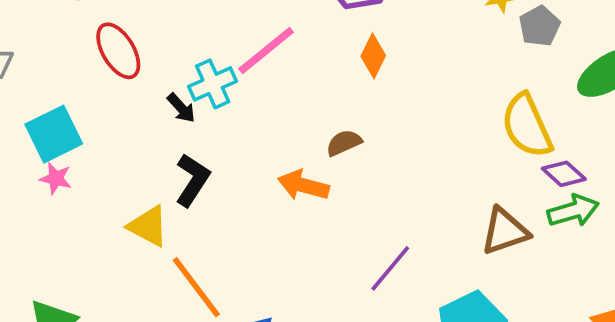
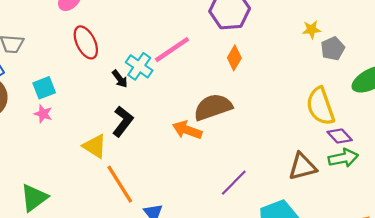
cyan cross: (213, 84) -> (139, 66), turned -36
cyan square: (54, 134) -> (44, 88), size x0.7
brown semicircle: (344, 143) -> (213, 107), size x1.8

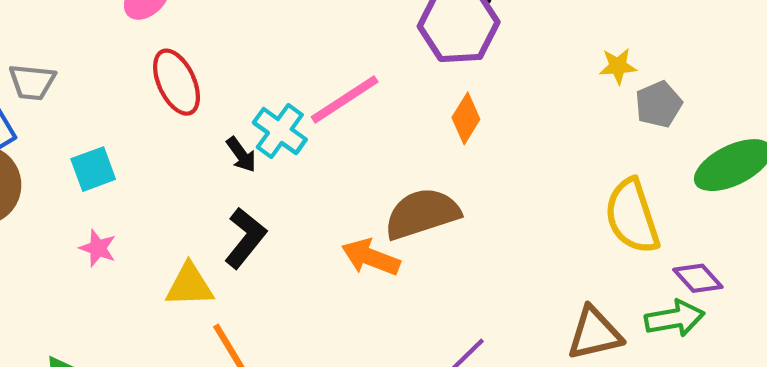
pink star: (43, 114) -> (98, 248), moved
purple diamond: (340, 136) -> (698, 278), moved
yellow triangle: (95, 146) -> (190, 285), turned -36

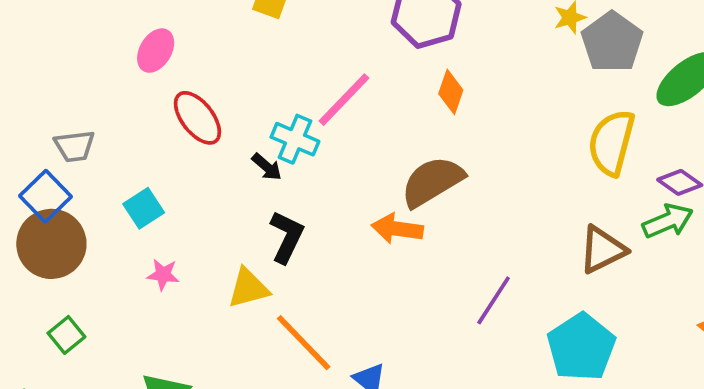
gray pentagon: (659, 104) -> (612, 42), size x1.5
yellow semicircle: (632, 216) -> (611, 143), turned 46

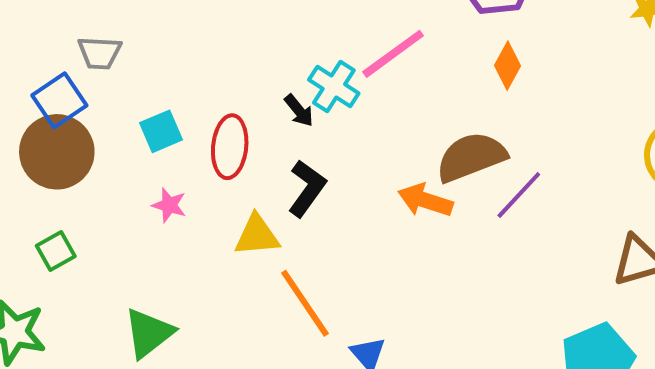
red ellipse: (197, 118) -> (230, 147), moved, turned 34
purple line: (494, 300) -> (519, 195), moved

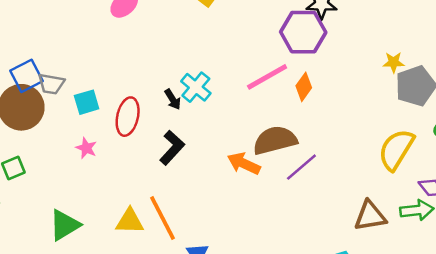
gray trapezoid: (100, 53) -> (51, 84), moved
pink line: (393, 54) -> (267, 77), moved
yellow triangle: (257, 235) -> (130, 221), moved

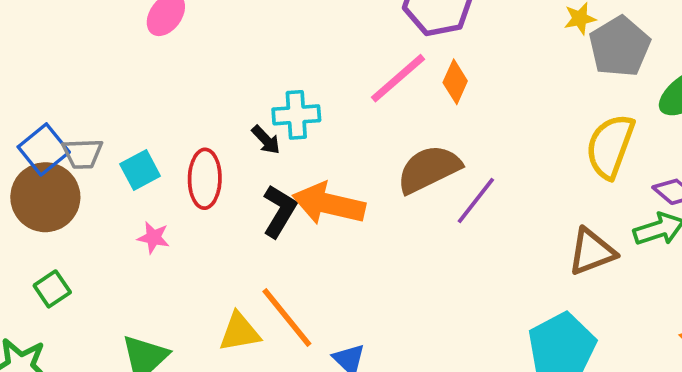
cyan cross: (196, 87) -> (296, 115), turned -32
orange arrow: (244, 164) -> (329, 204), moved, size x1.4

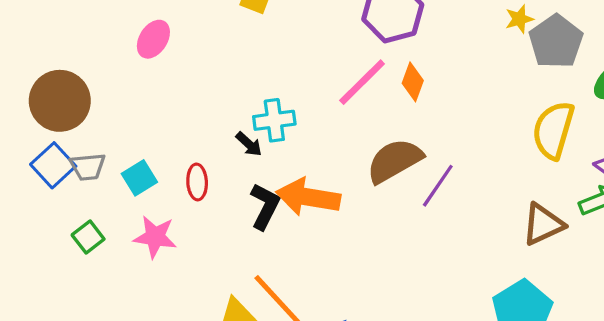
red ellipse: (205, 179) -> (197, 182), size x0.7
brown circle: (45, 197) -> (60, 101), moved
pink star: (153, 238) -> (155, 237), size x1.5
green square: (52, 289) -> (88, 237), moved

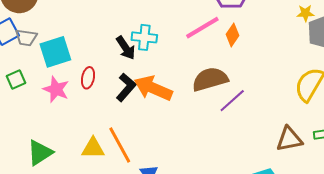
black arrow: (249, 144) -> (126, 48), size x1.4
cyan square: (139, 178) -> (55, 52), size x1.5
red ellipse: (197, 182) -> (88, 78), moved

